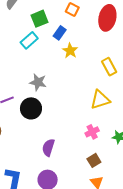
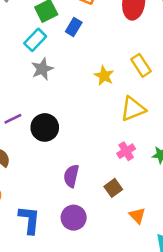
yellow star: (70, 51) -> (104, 76), moved
gray star: (38, 82) -> (42, 69), moved, turned -30
brown square: (94, 160) -> (113, 188), moved

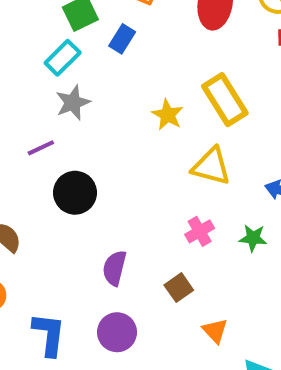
yellow rectangle: (141, 65) -> (225, 100), size x1.4
yellow triangle: (133, 109) -> (211, 166), turned 36
purple line: (13, 119) -> (41, 148), moved

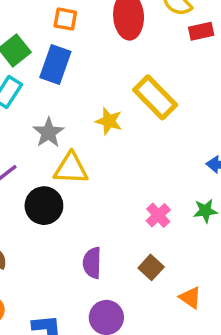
blue rectangle: (122, 39) -> (55, 65), size x1.5
gray star: (73, 103) -> (48, 133), moved
yellow triangle: (211, 166) -> (71, 168), moved

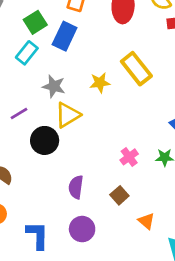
yellow star: (109, 121) -> (100, 83), turned -30
gray star: (48, 133) -> (54, 86), turned -30
yellow triangle: (71, 168) -> (68, 115), turned -40

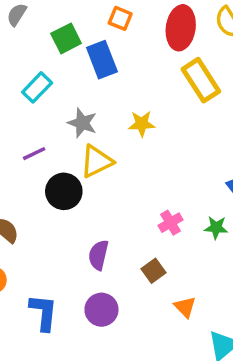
blue rectangle: (65, 36) -> (102, 60), turned -52
cyan rectangle: (27, 53) -> (37, 87), moved
yellow rectangle: (136, 69) -> (201, 80), moved

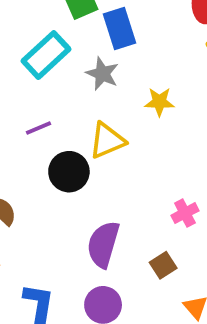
cyan rectangle: (37, 87) -> (46, 55), size x1.4
gray star: (82, 123) -> (102, 74), moved
purple semicircle: (99, 255) -> (103, 244), size x1.4

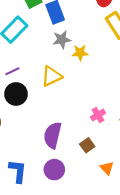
gray star: (102, 74) -> (62, 40), moved, turned -30
black circle: (69, 172) -> (16, 94), moved

